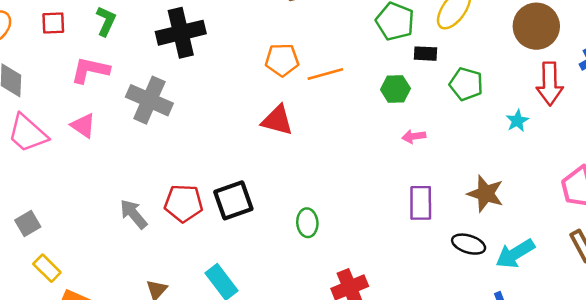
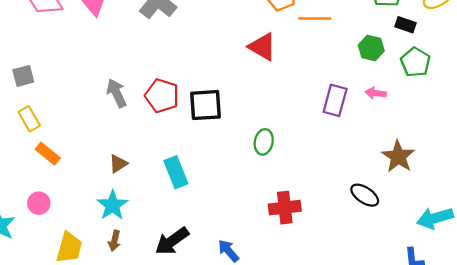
green pentagon: (466, 84) -> (416, 62), moved
brown star: (485, 194) -> (398, 157), moved
purple rectangle: (421, 203) -> (335, 100), moved
black ellipse: (469, 244) -> (365, 195), moved

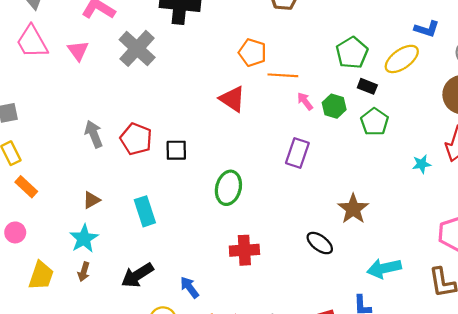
pink arrow: (376, 93) -> (305, 101), moved, turned 42
black square: (206, 105) -> (176, 150), size x0.7
green ellipse: (264, 142) -> (228, 188), size x1.4

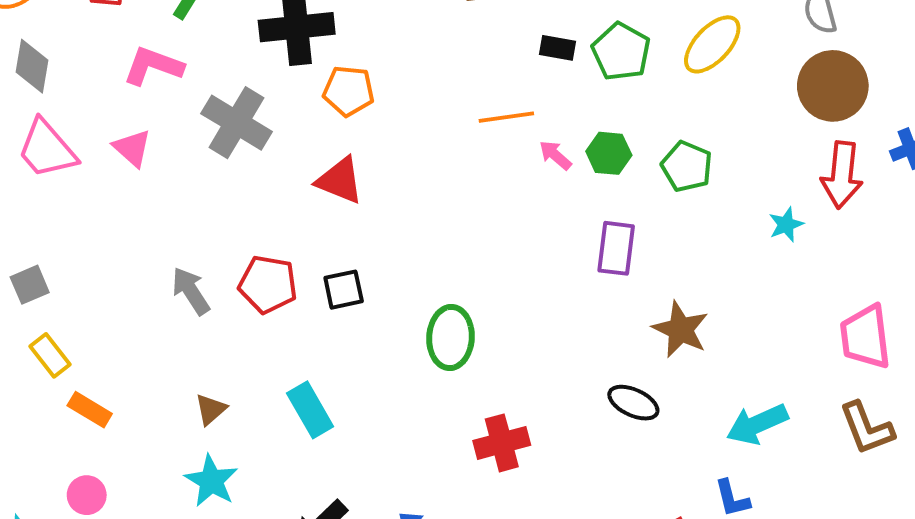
orange pentagon: (252, 53) -> (349, 91), moved
black rectangle: (367, 86) -> (558, 48), moved
red triangle: (232, 99) -> (340, 181), moved
purple rectangle: (297, 153) -> (616, 248), moved

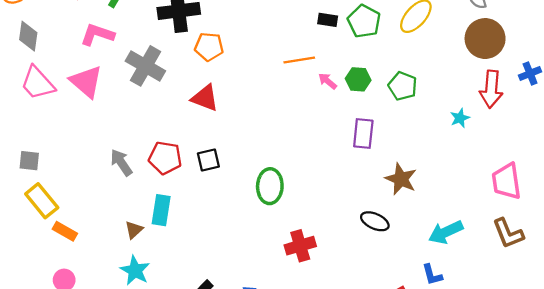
pink triangle: (132, 148) -> (86, 82), size x1.5
gray square: (30, 285) -> (29, 161), turned 30
yellow rectangle: (50, 355) -> (42, 201), size x1.4
cyan rectangle: (310, 410) -> (161, 210), moved, turned 40

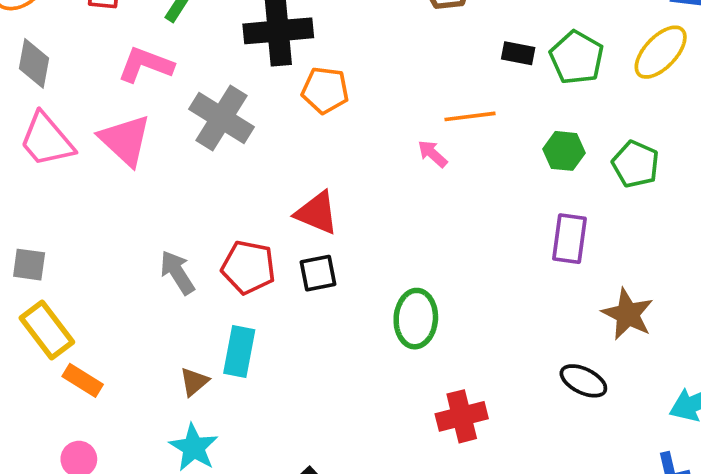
pink arrow: (328, 81) -> (432, 154), moved
red triangle: (205, 98) -> (317, 213), moved

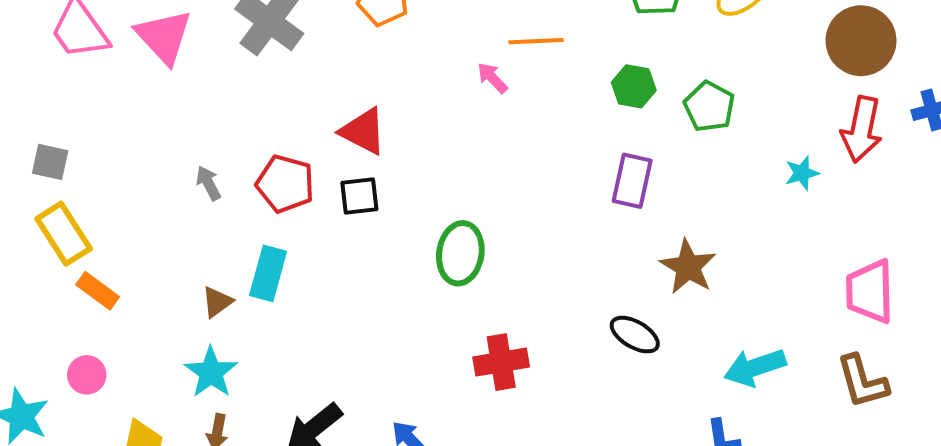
gray arrow: (177, 272) -> (208, 183), size x0.7

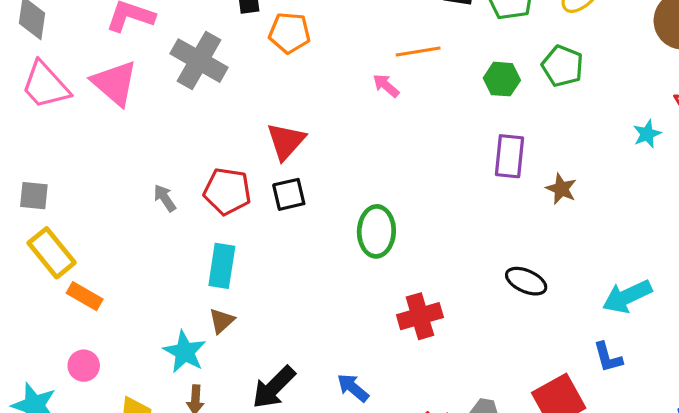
green pentagon: (709, 107) -> (563, 66), moved
red triangle: (363, 131) -> (286, 141), turned 51
brown star: (688, 267) -> (561, 189), moved, size x0.7
brown triangle: (217, 302) -> (222, 321), moved

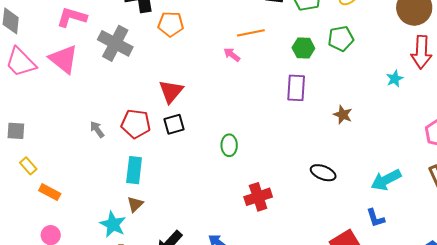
green pentagon: (563, 66) -> (341, 38), turned -30
purple rectangle: (509, 156) -> (296, 88), moved
green ellipse: (376, 231) -> (229, 145), size x0.7
yellow rectangle: (52, 253) -> (28, 166), size x0.6

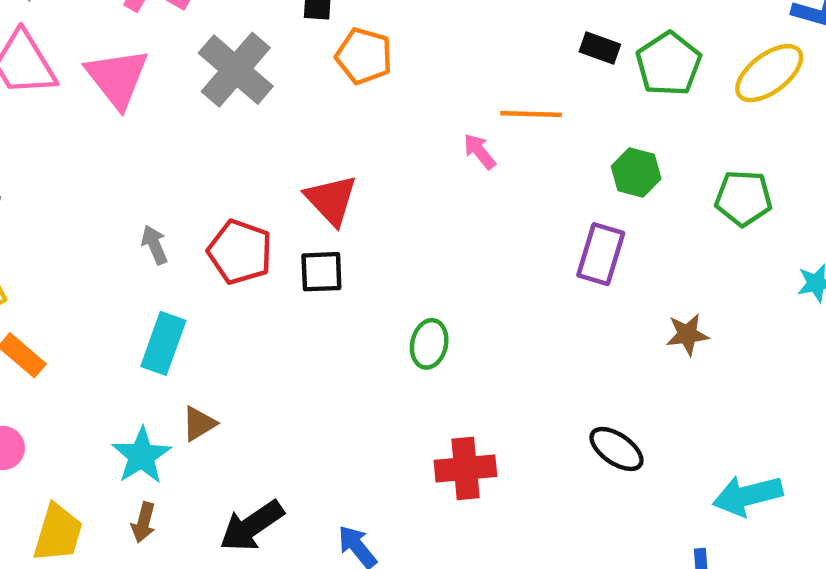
green pentagon: (341, 38) -> (743, 198), moved
red triangle: (171, 91) -> (331, 200), turned -36
brown star: (343, 115) -> (687, 335), turned 30
cyan rectangle: (134, 170) -> (163, 343), moved

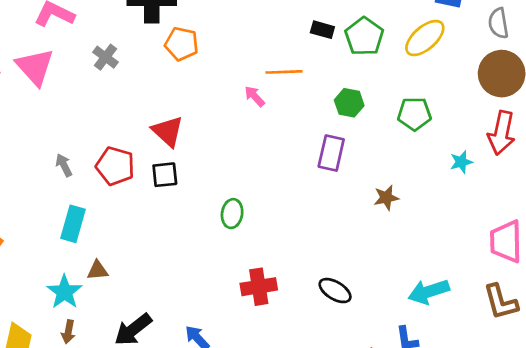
gray cross: (236, 70) -> (105, 57), size x0.6
brown triangle: (199, 424) -> (98, 270), turned 30
black ellipse: (616, 449) -> (335, 291), moved

